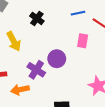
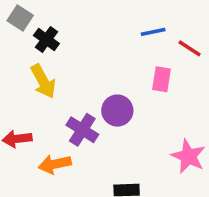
black cross: (37, 18) -> (46, 40), moved

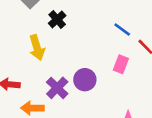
blue line: (153, 32) -> (122, 30), turned 36
black cross: (46, 40) -> (57, 19), moved

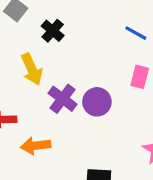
purple cross: (57, 88) -> (63, 99), moved

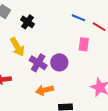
orange arrow: (36, 146) -> (45, 90), moved

